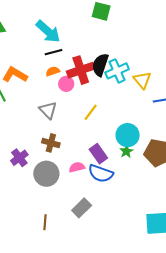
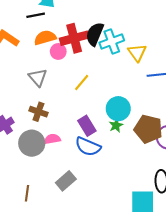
black line: (53, 52) -> (36, 15), moved
orange semicircle: (53, 71) -> (45, 38), size x1.5
pink semicircle: (77, 167) -> (52, 139), moved

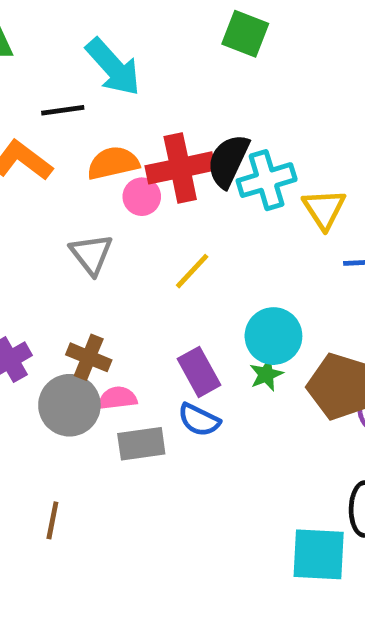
black line: (36, 15) -> (63, 110), moved
brown cross: (38, 112) -> (89, 357), moved
blue semicircle: (88, 147) -> (199, 420), size x0.7
gray rectangle: (66, 181) -> (141, 444), moved, turned 30

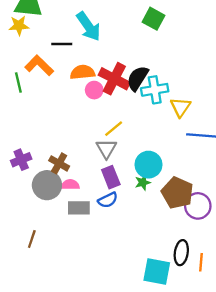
red cross: (180, 168) -> (114, 79), turned 32
gray triangle: (91, 254) -> (106, 149), moved
blue semicircle: (199, 420) -> (108, 200), turned -60

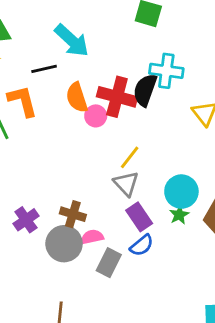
orange L-shape: (39, 65) -> (23, 101), turned 44
orange semicircle: (83, 72) -> (77, 98), turned -90
cyan cross: (155, 90) -> (166, 71), moved, turned 30
gray rectangle: (79, 208) -> (109, 263), turned -50

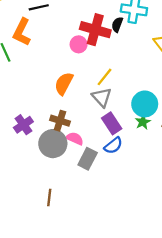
black semicircle: (145, 90) -> (117, 25), size x0.6
orange semicircle: (77, 98) -> (64, 84), moved, turned 45
orange L-shape: (23, 101) -> (22, 32), turned -140
pink semicircle: (92, 237) -> (75, 139), turned 36

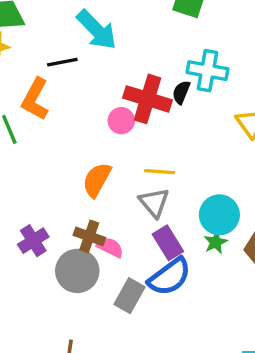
yellow line: (105, 77) -> (159, 172), turned 54
pink semicircle: (75, 139) -> (110, 247), moved
blue semicircle: (113, 146) -> (170, 277), size x1.5

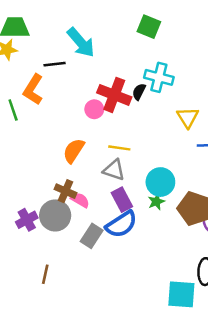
gray triangle: (154, 203) -> (114, 170), turned -35
purple cross: (33, 241) -> (27, 220), moved

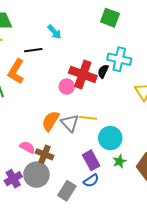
cyan arrow: (81, 43) -> (54, 32), size x0.6
gray triangle: (114, 170) -> (70, 123), moved, turned 30
cyan circle: (160, 182) -> (110, 138), moved
pink semicircle: (80, 200) -> (27, 147), moved
blue semicircle: (121, 224) -> (91, 181), size x0.6

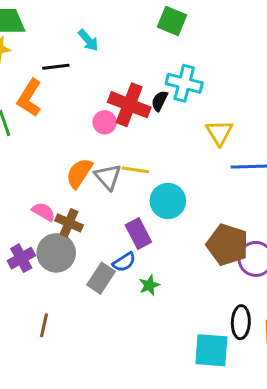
green star: (119, 161) -> (149, 285), moved
blue semicircle: (91, 181) -> (124, 262), moved

